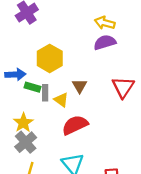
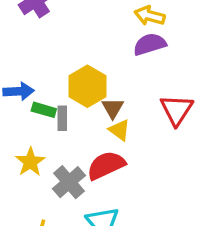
yellow hexagon: (50, 58) -> (87, 86), moved
yellow triangle: (61, 100) -> (119, 130), moved
gray cross: (26, 142) -> (69, 182), moved

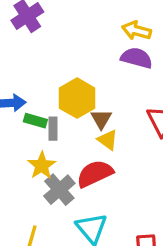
purple semicircle: (150, 44) -> (137, 58), turned 32
yellow star: (30, 162) -> (42, 166), moved

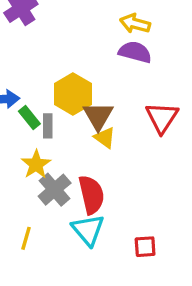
brown triangle: (101, 119) -> (98, 116), size x1.4
green rectangle: (35, 121) -> (29, 117), turned 35
red semicircle: (95, 174) -> (91, 195), moved, turned 102

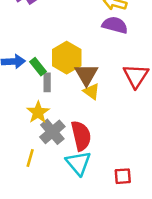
green rectangle: (29, 117) -> (38, 67), moved
yellow line: (26, 238) -> (30, 158), moved

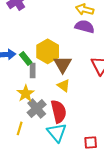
yellow triangle: (91, 91) -> (64, 85), moved

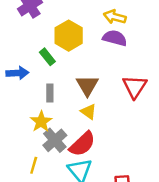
yellow hexagon: (48, 51) -> (69, 36), moved
green rectangle: (26, 58) -> (47, 57), moved
red semicircle: (59, 111) -> (82, 144), turned 60

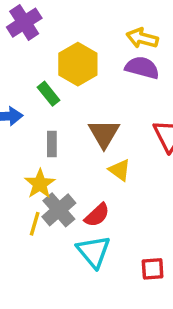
yellow triangle: (89, 112) -> (120, 170), moved
red semicircle: (82, 144) -> (97, 215), size x0.7
yellow line: (34, 165) -> (35, 224), moved

